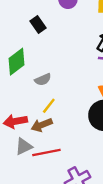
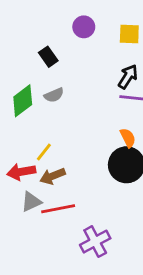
gray semicircle: (43, 80) -> (54, 95), moved
yellow line: (49, 106) -> (44, 152), moved

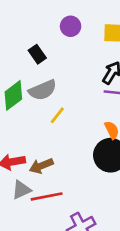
gray semicircle: (54, 95) -> (43, 90), size x1.5
yellow line: (44, 152) -> (57, 115), moved

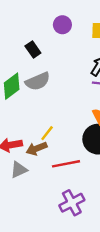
yellow line: (57, 115) -> (47, 133), moved
red line: (47, 196) -> (66, 164), moved

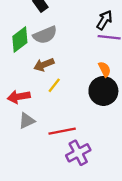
brown arrow: (36, 149) -> (44, 65), moved
red line: (66, 164) -> (62, 131), moved

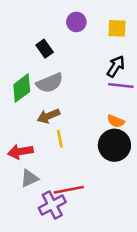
orange semicircle: (105, 69) -> (116, 121), turned 140
yellow line: (54, 85) -> (60, 139), turned -49
purple cross: (78, 153) -> (52, 205), moved

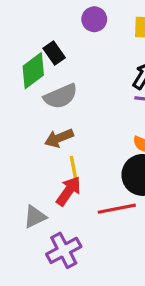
green diamond: (22, 88) -> (33, 71), moved
red arrow: (20, 152) -> (69, 191), moved, turned 135
red line: (69, 190) -> (117, 209), moved

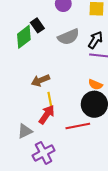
gray semicircle: (61, 96) -> (68, 37), moved

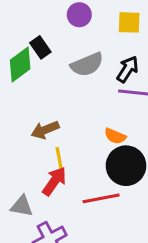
orange semicircle: (95, 85) -> (115, 136), moved
gray triangle: (25, 131) -> (22, 206), turned 35

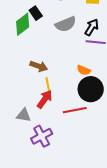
brown arrow: (45, 130) -> (39, 66), turned -138

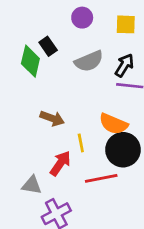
green diamond: (23, 24) -> (30, 61), turned -40
orange semicircle: (84, 70) -> (113, 124), size x1.5
yellow line: (48, 84) -> (81, 143), moved

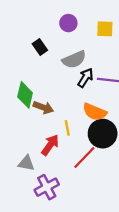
green diamond: (30, 61) -> (25, 95), moved
black arrow: (124, 65) -> (85, 78), moved
red line: (101, 178) -> (84, 158), turned -35

